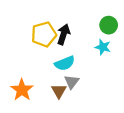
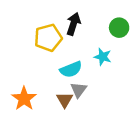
black arrow: (64, 34) -> (73, 24), moved
cyan star: (103, 47) -> (103, 57), moved

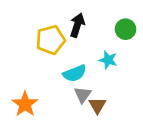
brown triangle: (65, 100) -> (97, 106), moved

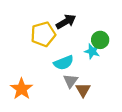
black arrow: (77, 25) -> (66, 22), turned 42
green circle: (126, 29) -> (100, 40), moved

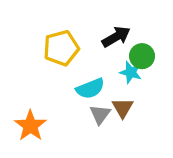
black arrow: (66, 22) -> (116, 37), moved
brown triangle: (83, 90) -> (123, 108), moved

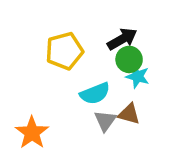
green circle: (142, 56) -> (129, 59), moved
brown triangle: (123, 108) -> (129, 114), turned -45

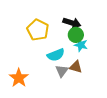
black arrow: (122, 39) -> (72, 23), turned 48
yellow pentagon: (64, 51) -> (38, 30), turned -30

